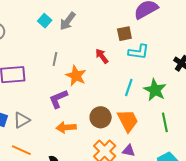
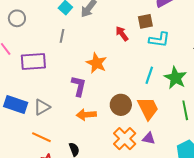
red arrow: (102, 56) -> (122, 34), moved
gray line: (55, 59) -> (62, 36), moved
purple L-shape: (58, 99) -> (79, 86), turned 125

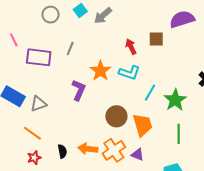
gray circle: (17, 18) -> (51, 15), moved
gray line: (62, 36) -> (70, 48), moved
cyan L-shape: (159, 40) -> (129, 73), moved
orange arrow: (86, 115) -> (88, 149), moved

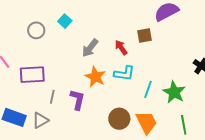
gray arrow: (103, 16) -> (90, 48), moved
gray line: (70, 48) -> (52, 97), moved

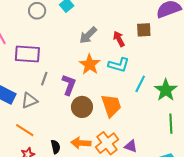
brown circle: (119, 119) -> (82, 107), moved
orange trapezoid: (147, 122) -> (111, 105), moved

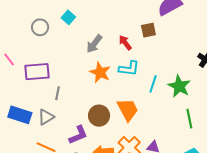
purple L-shape: (69, 85) -> (78, 135), moved, turned 55

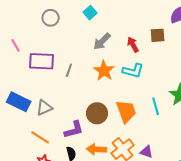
cyan square: (68, 17) -> (90, 13), moved
cyan line: (153, 84) -> (156, 106), moved, turned -42
gray line: (57, 93) -> (69, 70), moved

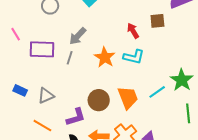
gray arrow: (102, 41) -> (78, 36), moved
blue rectangle: (19, 102) -> (20, 90), size x0.6
cyan line: (156, 106) -> (157, 92), turned 72

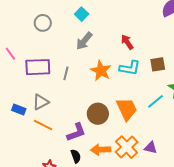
brown square: (157, 21) -> (158, 64), moved
gray arrow: (78, 36) -> (84, 41), moved
gray triangle: (46, 96) -> (41, 102), moved
orange line: (42, 126) -> (43, 125), moved

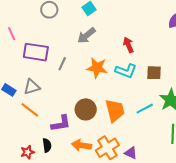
orange star: (101, 71) -> (97, 68), turned -30
black semicircle: (76, 156) -> (47, 145), moved

